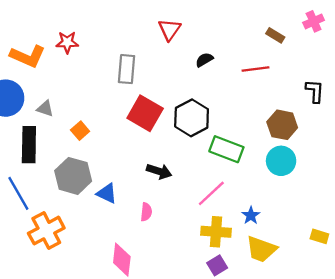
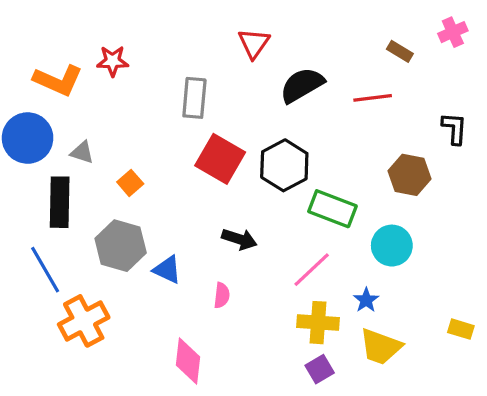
black semicircle: (204, 60) -> (302, 85), size x1.8
cyan circle: (281, 161) -> (392, 246), moved

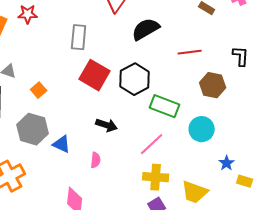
red line: (373, 98) -> (190, 52), moved
blue star: (366, 300) -> (227, 163), moved

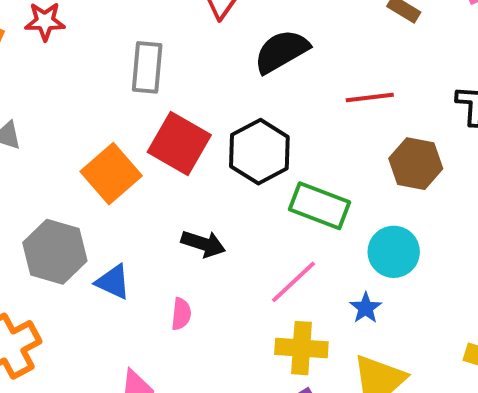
orange square: (39, 90) -> (111, 174), moved, size x1.8
blue star: (227, 163) -> (366, 308), moved

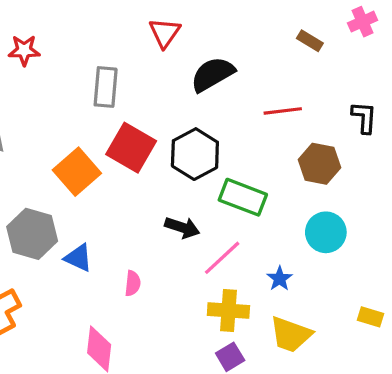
black arrow: (203, 244) -> (182, 227), moved
cyan circle: (394, 252) -> (326, 232), moved

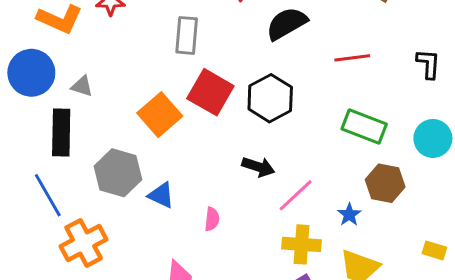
brown hexagon: (319, 164) -> (385, 183), moved
green rectangle: (243, 197) -> (364, 127), moved
cyan circle: (326, 232) -> (433, 138), moved

